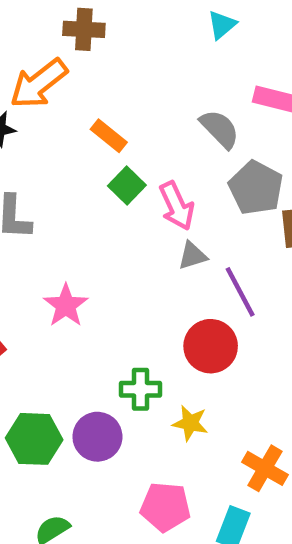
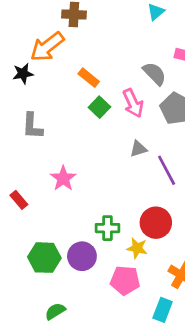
pink arrow: (177, 206) -> (133, 103), moved
red circle: (211, 346) -> (156, 223), moved
pink pentagon: (165, 507) -> (125, 280), moved

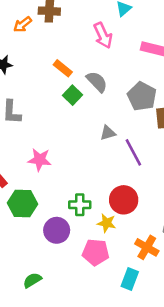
orange arrow: (47, 47) -> (23, 24), moved, size x0.6
gray semicircle: (155, 74) -> (97, 82), moved
pink arrow: (133, 103) -> (103, 35), moved
pink star: (63, 178) -> (40, 160), turned -30
green hexagon: (44, 258) -> (23, 204), moved

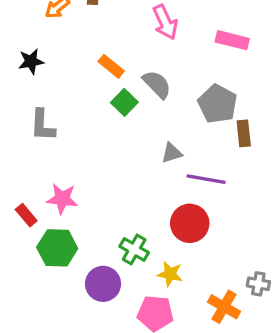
purple line: (133, 152) -> (206, 179), turned -52
pink star: (40, 160) -> (62, 199), moved
red circle: (124, 200) -> (190, 223), moved
green cross: (80, 205) -> (134, 249), turned 30

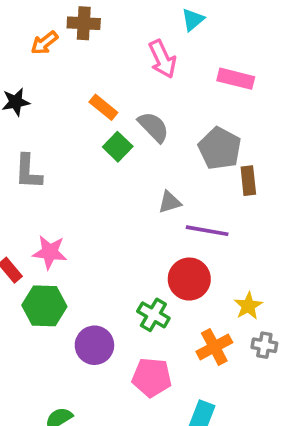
green cross: (134, 249) -> (153, 315), moved
yellow star: (170, 274) -> (248, 306), moved, turned 30
orange cross: (224, 307) -> (214, 347), moved, turned 32

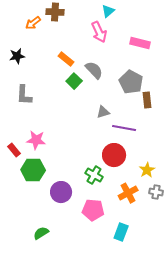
cyan triangle: (193, 20) -> (108, 11), moved

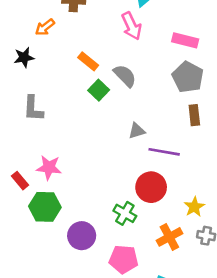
orange arrow: (33, 23) -> (45, 27), moved
gray pentagon: (131, 82) -> (188, 77), moved

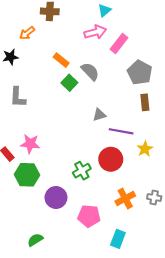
pink arrow: (131, 26) -> (95, 32), turned -80
pink rectangle: (185, 40) -> (119, 43), moved, turned -66
yellow star: (194, 207) -> (145, 149), moved
green cross: (125, 213) -> (82, 171), moved, turned 30

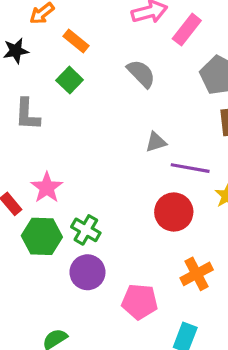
orange rectangle: (61, 60) -> (76, 41), moved
green square: (69, 83) -> (70, 80), moved
pink star: (30, 144) -> (47, 188), turned 30
green cross: (82, 171) -> (86, 230), moved, turned -30

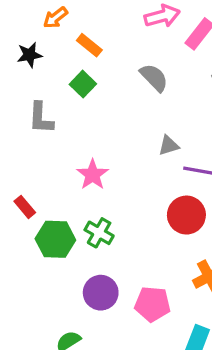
pink star: (47, 188) -> (93, 175), moved
purple circle: (87, 272) -> (101, 293), moved

